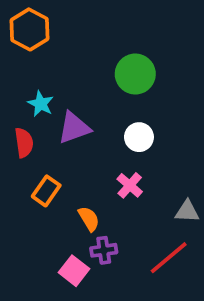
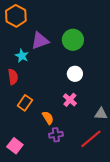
purple triangle: (74, 128) -> (40, 41), moved
pink square: (74, 271) -> (15, 146), moved

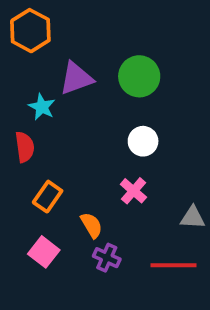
purple cross: (56, 135) -> (107, 258), turned 32
red line: (91, 139) -> (174, 265), turned 40
pink square: (15, 146) -> (44, 252), moved

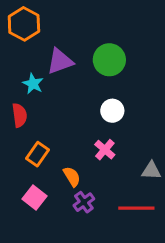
purple cross: (107, 258) -> (84, 202), turned 30

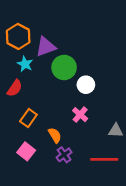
orange hexagon: (24, 24) -> (18, 36), moved
green circle: (109, 60) -> (64, 67), moved
red semicircle: (19, 115) -> (15, 88), turned 42

